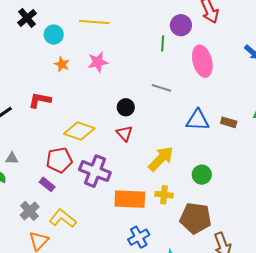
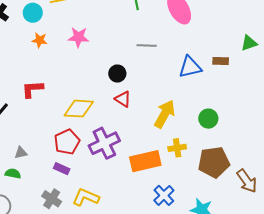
cyan circle: (54, 35) -> (33, 13), moved
pink star: (98, 62) -> (78, 37), turned 30
orange star: (62, 64) -> (40, 40), moved
purple cross: (95, 171) -> (104, 143), turned -32

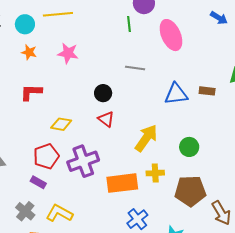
red L-shape: (32, 89) -> (31, 92), moved
yellow diamond: (79, 109) -> (61, 124), size x0.7

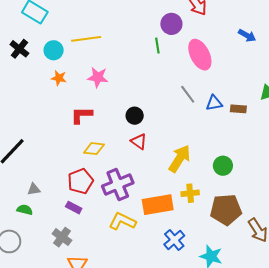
gray line: (135, 68) -> (188, 94), moved, turned 48
red L-shape: (31, 92) -> (81, 115), moved
blue triangle: (176, 94) -> (214, 103), moved, size x0.7
yellow L-shape: (59, 213) -> (122, 221), moved

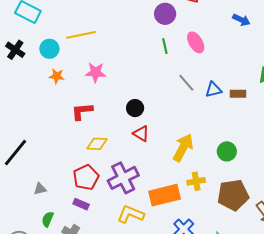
green line: (157, 46) -> (165, 46), moved
pink ellipse: (200, 55) -> (196, 42), size x0.7
green semicircle: (25, 210) -> (48, 219), moved, turned -77

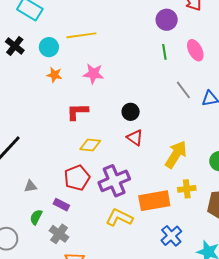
purple rectangle: (81, 204) -> (61, 205), moved

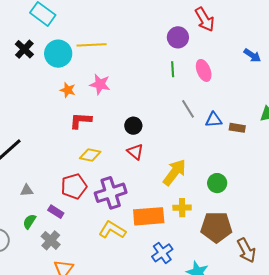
cyan circle: (49, 47) -> (58, 54), size x1.4
orange star: (54, 75) -> (68, 90), moved

